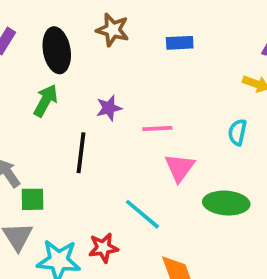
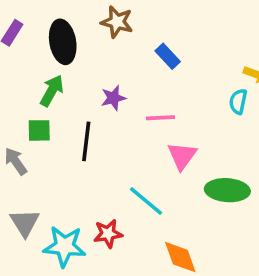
blue rectangle: (180, 43) -> (168, 56), moved, turned 50
cyan semicircle: (237, 132) -> (238, 101), moved
green square: (33, 199) -> (39, 130), moved

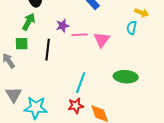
pink line: (160, 118) -> (80, 35), moved
pink triangle: (182, 156) -> (102, 40), moved
cyan line: (146, 201) -> (81, 83), turned 70
red star: (108, 234) -> (76, 106), moved

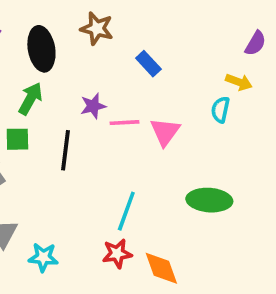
cyan star: (36, 108) -> (43, 257), size x0.7

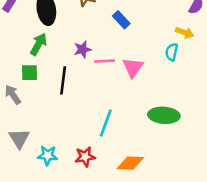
red star: (117, 254) -> (85, 157), moved
orange diamond: (161, 268) -> (130, 163), turned -68

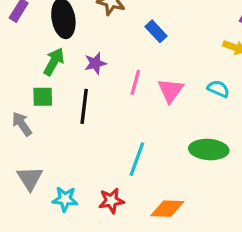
purple star: (82, 49) -> (95, 63), moved
cyan semicircle: (172, 52) -> (218, 89), moved, turned 102
pink line: (104, 61) -> (135, 82), turned -72

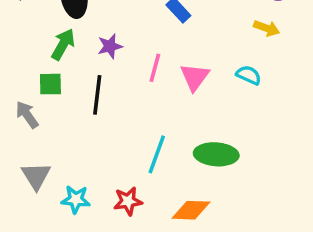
green ellipse: (209, 150) -> (216, 154), moved

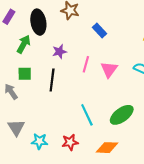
green arrow: (63, 44) -> (24, 44), moved
cyan line: (157, 154) -> (87, 115), turned -45
green ellipse: (216, 154) -> (122, 115), turned -40

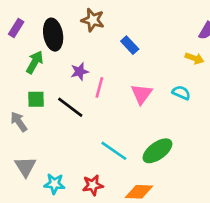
pink line: (86, 64) -> (99, 87), moved
black line: (52, 80) -> (70, 107), turned -60
cyan line: (87, 115) -> (114, 151), turned -30

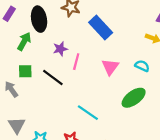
blue rectangle: (130, 45) -> (101, 28), size x1.6
green ellipse: (157, 151) -> (134, 98), moved

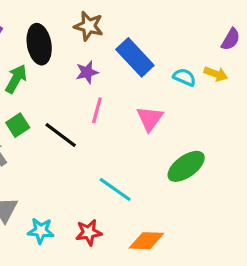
purple star: (60, 49) -> (87, 72), moved
cyan semicircle: (142, 66) -> (184, 77), moved
green square: (25, 71) -> (18, 125), turned -32

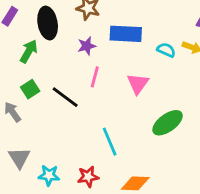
blue rectangle: (135, 57) -> (126, 34), turned -44
cyan line: (115, 189) -> (110, 142), turned 32

